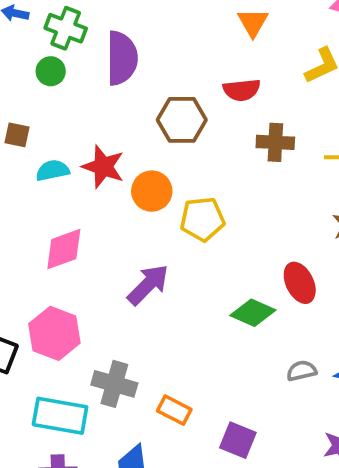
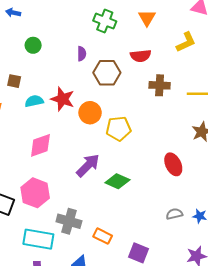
green cross: (66, 28) -> (105, 21), moved
purple semicircle: (122, 58) -> (82, 54), moved, size x0.5
green diamond: (253, 313) -> (117, 181), moved

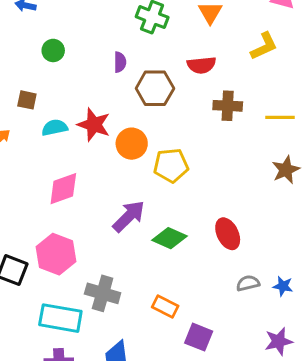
red ellipse: (173, 164) -> (228, 234), moved
orange rectangle: (103, 236) -> (165, 306), moved

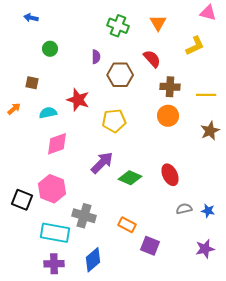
red semicircle: (201, 65) -> (152, 59), turned -126
cyan semicircle: (55, 128) -> (48, 113), moved
orange circle: (132, 144) -> (168, 116), moved
yellow pentagon: (171, 165) -> (114, 121), moved

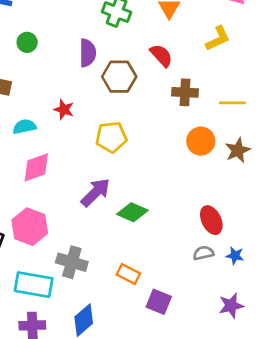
purple semicircle: (96, 57) -> (88, 53), size x1.5
red star: (78, 100) -> (64, 110), size x0.7
orange circle: (168, 116) -> (201, 141), moved
red ellipse: (170, 175) -> (211, 220), moved

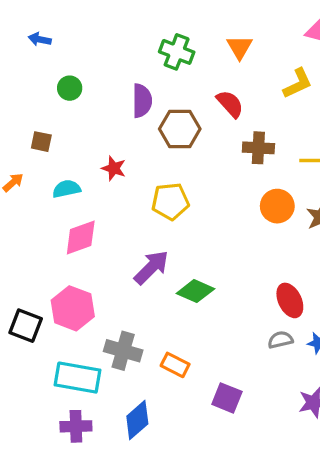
orange rectangle: (128, 274) -> (175, 365), moved

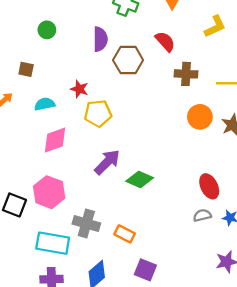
yellow pentagon: (170, 201) -> (98, 113), moved
purple square: (227, 398) -> (145, 270), moved

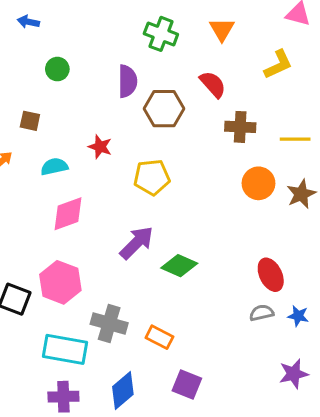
yellow pentagon: (98, 113) -> (152, 177), moved

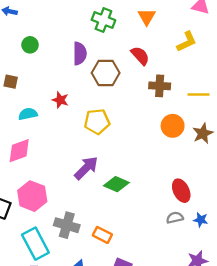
pink diamond: (68, 214) -> (19, 151), moved
cyan rectangle: (65, 349) -> (35, 244), turned 52

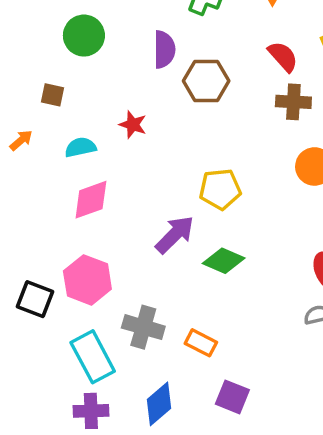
green circle: (30, 45) -> (84, 36), size x1.5
red semicircle: (140, 56) -> (283, 56), moved
yellow pentagon: (97, 122) -> (220, 189), moved
pink diamond: (19, 151) -> (91, 200), moved

